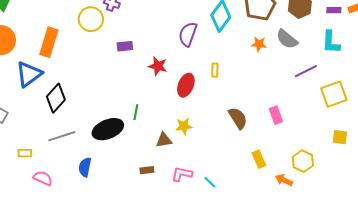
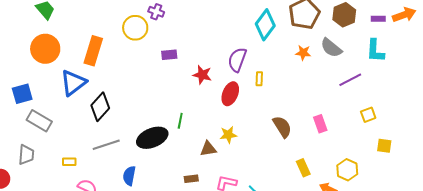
purple semicircle: (188, 34) -> (237, 60), moved
yellow square: (334, 94) -> (368, 115), moved, size x0.6

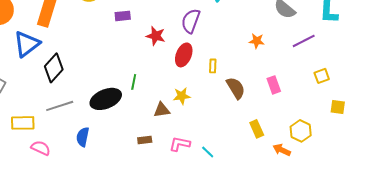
orange star: (303, 53) -> (257, 41), moved
yellow rectangle: (259, 79) -> (213, 66), moved
yellow rectangle: (69, 162) -> (23, 123), size x1.6

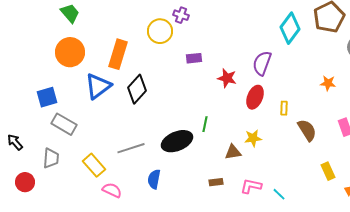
black diamond: (54, 68) -> (137, 89), moved
yellow rectangle: (23, 123) -> (94, 165), turned 50

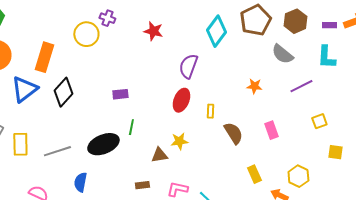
purple rectangle: (194, 58) -> (120, 94), moved
red star: (227, 78) -> (153, 31), moved
yellow rectangle: (94, 165) -> (20, 144), moved, turned 40

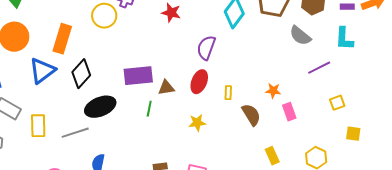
orange star: (254, 86) -> (273, 91), moved
purple rectangle: (120, 94) -> (138, 76), size x1.8
black ellipse: (103, 144) -> (100, 107), moved
brown triangle: (159, 155) -> (166, 88), moved

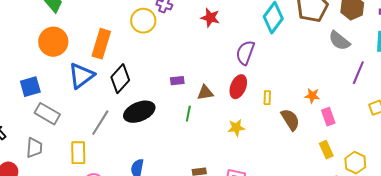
purple line: (319, 68) -> (358, 73), turned -40
purple rectangle: (138, 76) -> (177, 81), size x0.5
yellow rectangle: (38, 126) -> (78, 153), moved
gray line: (75, 133) -> (100, 123), moved, turned -40
yellow rectangle: (272, 156) -> (326, 150), moved

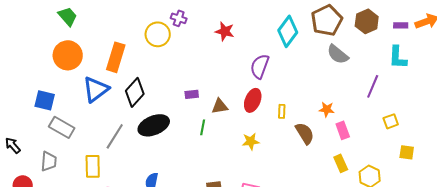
gray semicircle: (339, 41) -> (338, 54), moved
blue square: (30, 87) -> (45, 100), turned 30

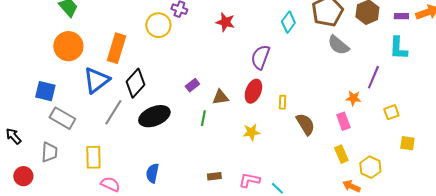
cyan diamond: (288, 31) -> (288, 22), size x0.7
purple rectangle: (192, 94) -> (192, 85), turned -32
orange star: (327, 109) -> (353, 98), moved
gray line: (115, 136) -> (113, 112), moved

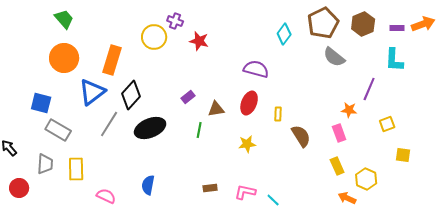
red star: (225, 22) -> (199, 41), moved
purple semicircle: (260, 57) -> (256, 69), turned 85
yellow rectangle: (93, 157) -> (76, 169), moved

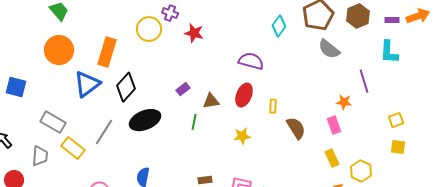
purple line: (369, 89) -> (364, 81), turned -40
blue square: (41, 103) -> (16, 87), moved
gray line: (109, 124) -> (104, 132), moved
yellow square: (387, 124) -> (396, 120), moved
yellow rectangle: (76, 169) -> (73, 148), moved, turned -50

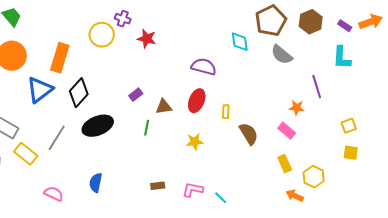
purple rectangle: (392, 20) -> (345, 26), turned 32
cyan diamond: (279, 26) -> (240, 42), moved, turned -45
pink rectangle: (334, 125) -> (287, 131), turned -30

